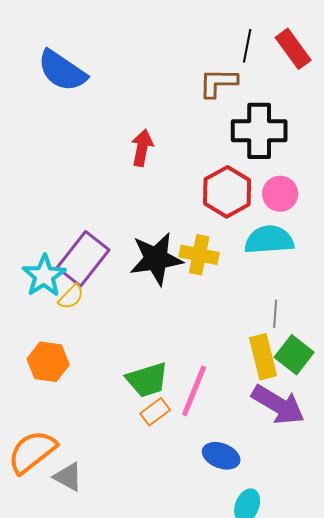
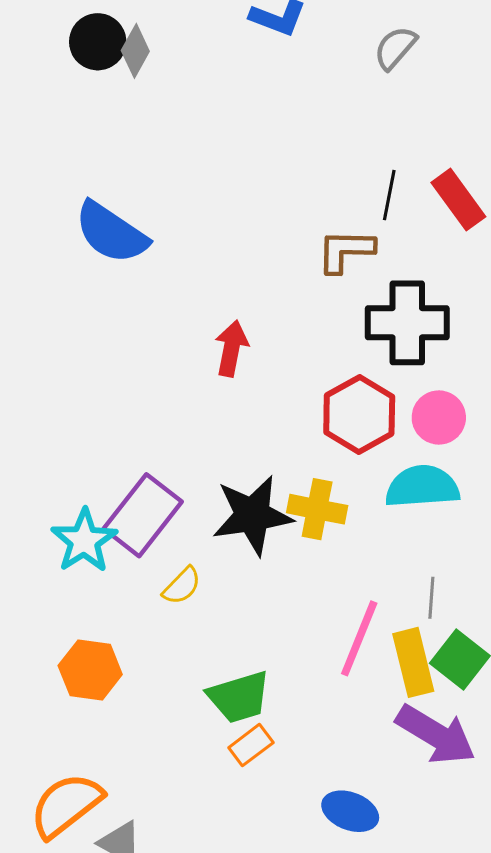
yellow semicircle: (71, 297) -> (182, 586), moved
pink line: (194, 391) -> (359, 638), moved

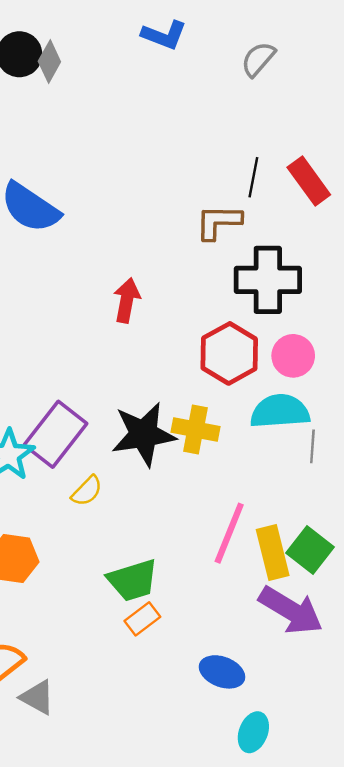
gray line: (431, 598) -> (312, 446), moved

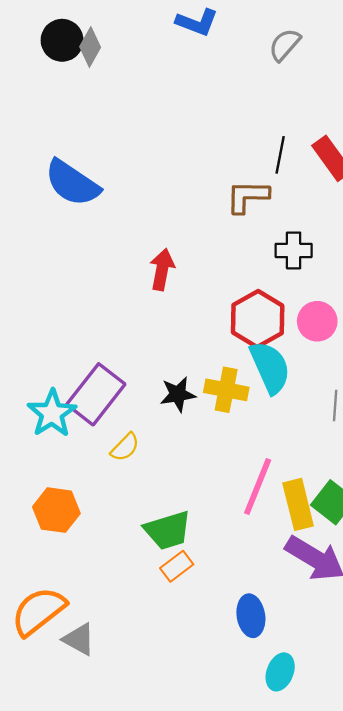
black cross: (268, 280) -> (294, 250), size x0.6
cyan semicircle: (280, 411) -> (270, 367), moved, turned 70
black star: (144, 434) -> (178, 394), size x0.6
blue ellipse: (222, 672) -> (251, 616), turned 60

